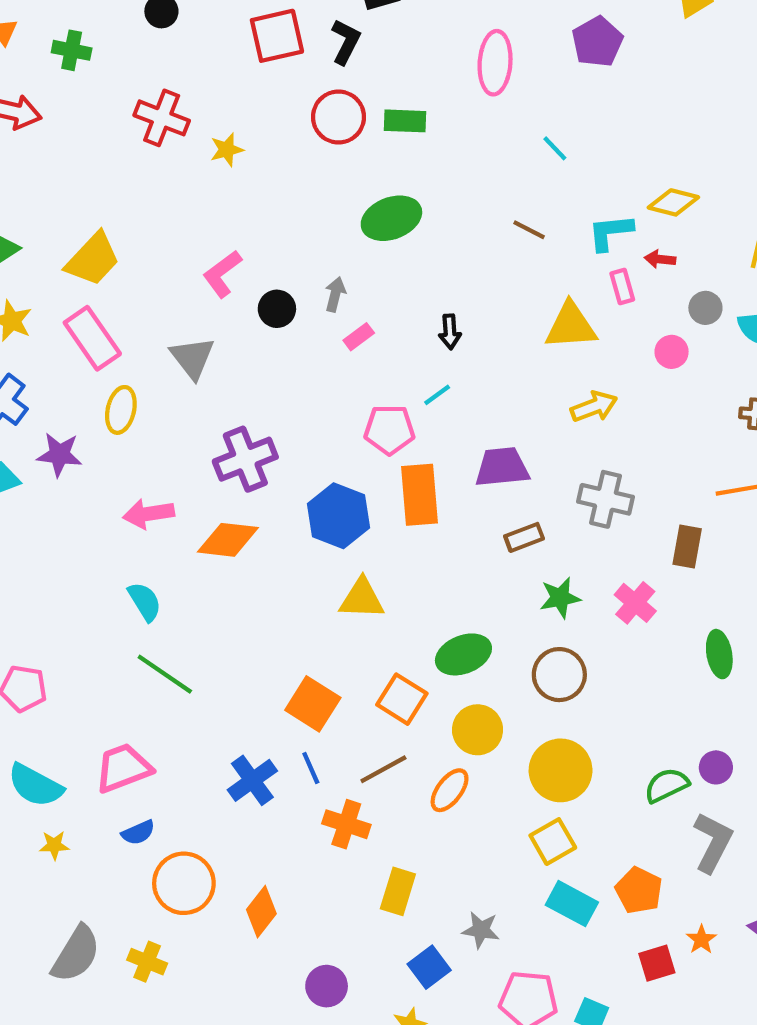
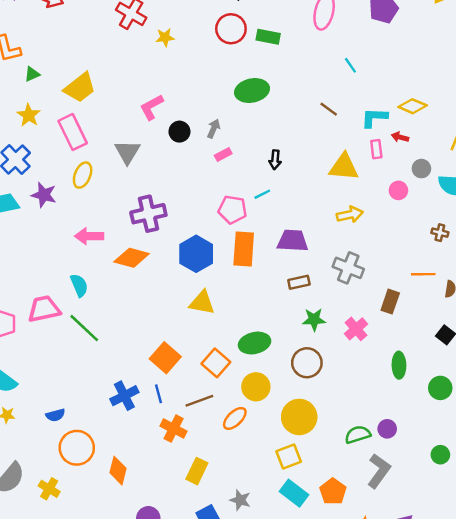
pink trapezoid: (123, 768) -> (44, 309), moved
orange diamond: (261, 912) -> (118, 471), turned -32

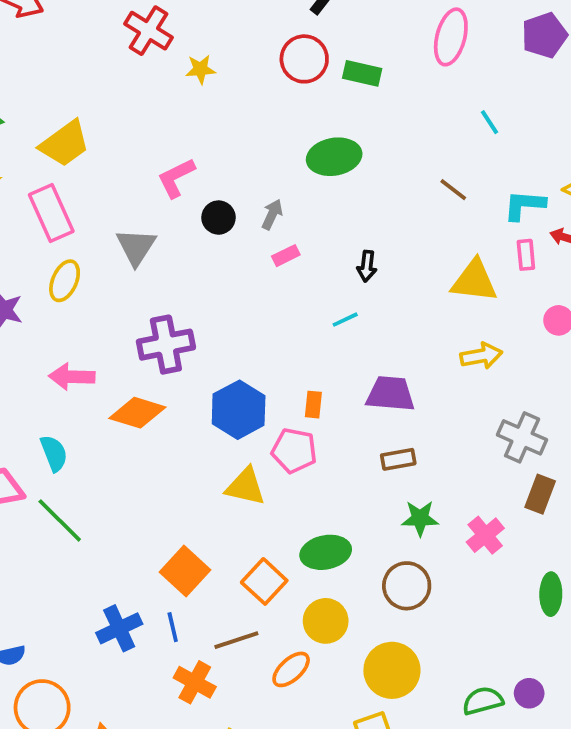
pink pentagon: (232, 210) -> (294, 451), moved
orange rectangle: (244, 249) -> (313, 405), size x0.5
gray cross: (348, 268) -> (522, 437), moved

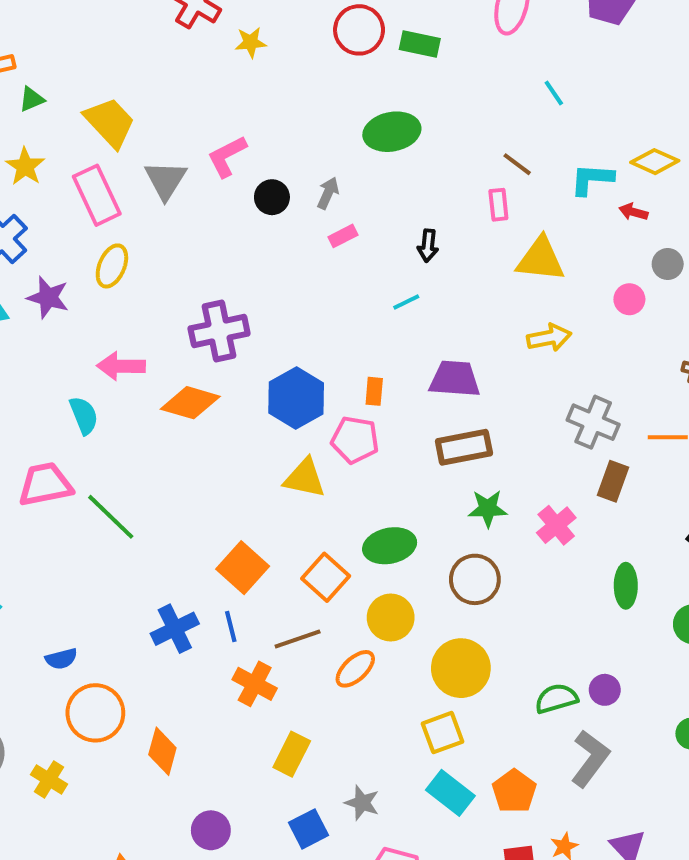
yellow trapezoid: (65, 144) -> (110, 122), turned -96
gray triangle: (136, 247) -> (166, 180), moved
pink rectangle: (526, 255) -> (498, 205), moved
cyan semicircle: (54, 453) -> (84, 415), moved
brown rectangle: (398, 459) -> (464, 447), size x1.5

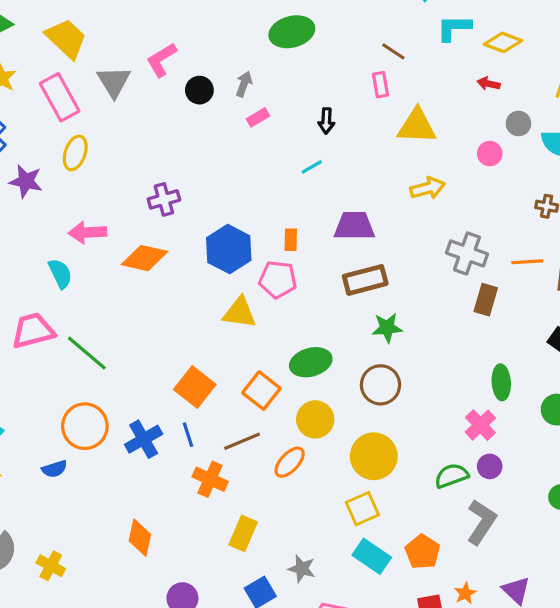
cyan L-shape: (592, 179) -> (454, 28), moved
purple cross: (219, 331) -> (164, 199), size x0.7
pink cross: (556, 525) -> (480, 425), moved
orange circle: (95, 713) -> (85, 426), moved

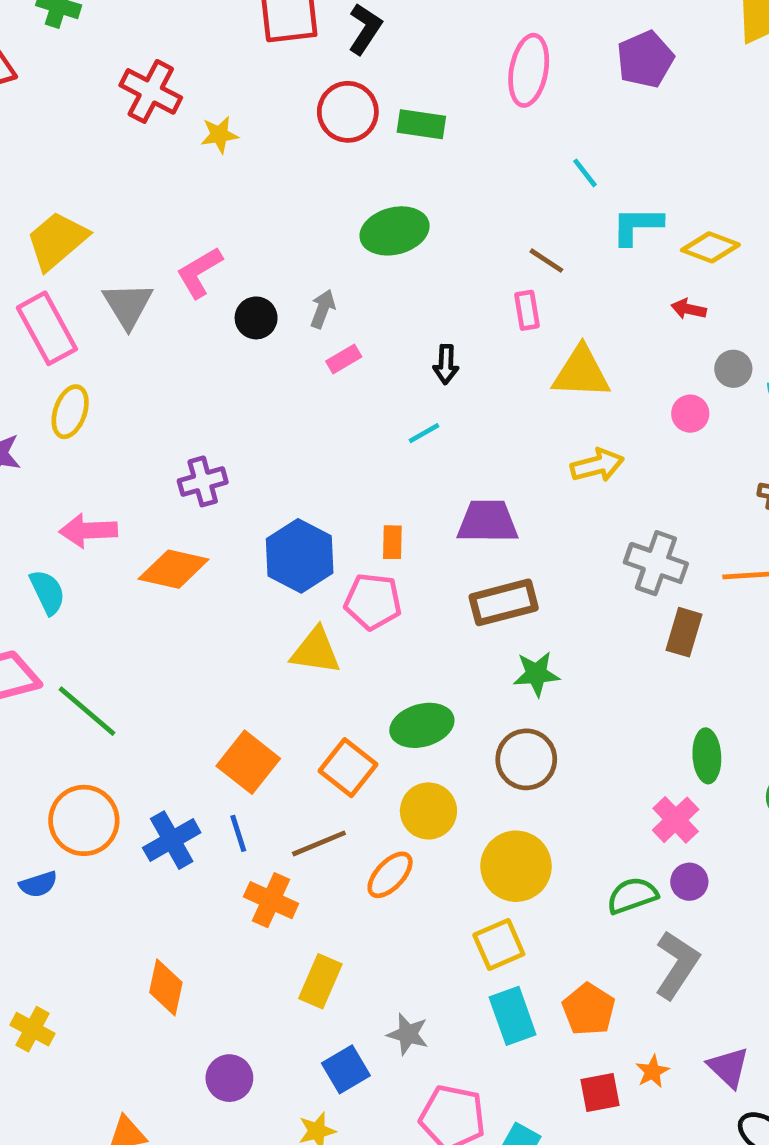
yellow trapezoid: (66, 39) -> (57, 240), turned -84
cyan rectangle: (372, 556) -> (513, 1016), turned 36

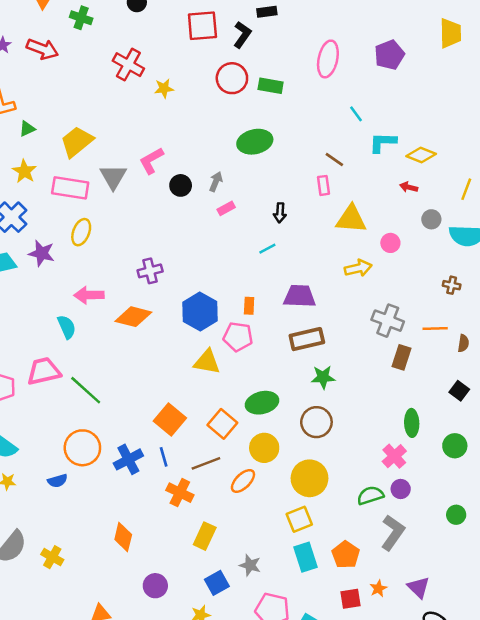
pink rectangle: (47, 328) -> (70, 188), turned -54
pink circle: (690, 414) -> (390, 243), moved

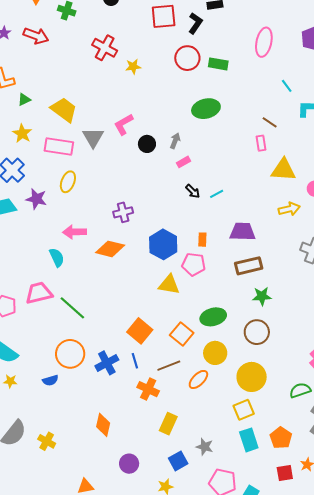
yellow trapezoid: (77, 142) -> (64, 110), turned 76
black arrow: (280, 213) -> (193, 191), moved, turned -49

